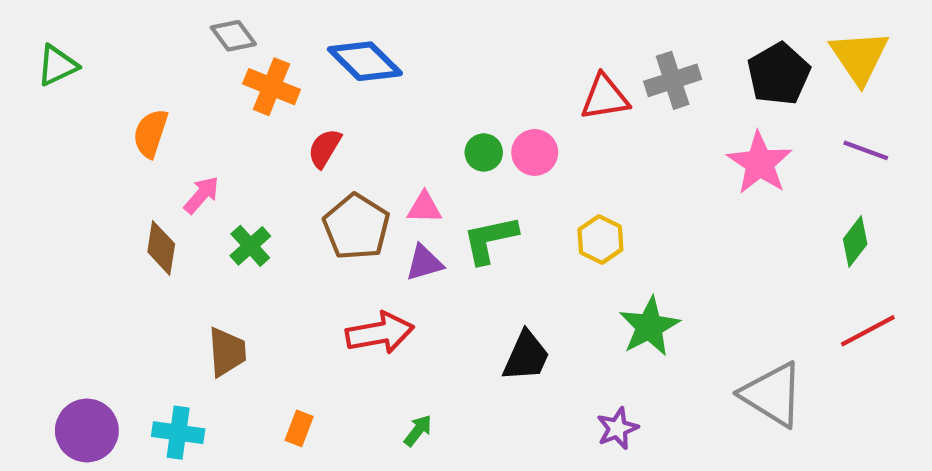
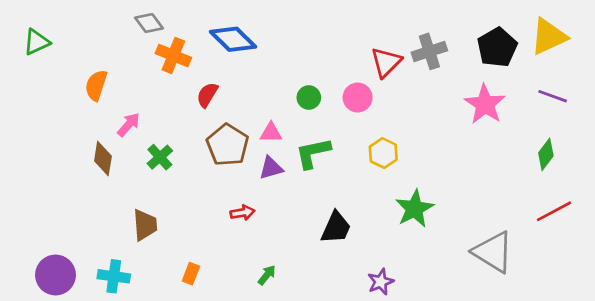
yellow triangle: (859, 57) -> (549, 37), turned 39
red triangle: (605, 97) -> (386, 62), turned -36
pink circle: (535, 152) -> (358, 98), moved
red arrow: (380, 333) -> (242, 213), size x0.6
purple star: (617, 428) -> (381, 282), moved

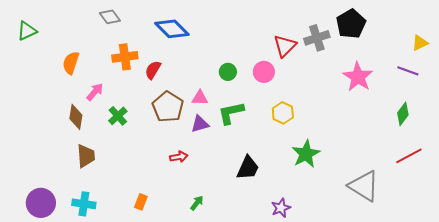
yellow triangle: (549, 37) -> (420, 43), moved, size x0.6
black pentagon: (497, 47) -> (351, 24), moved
orange cross: (173, 56) -> (125, 57), moved, turned -30
brown trapezoid: (145, 225) -> (86, 156), moved

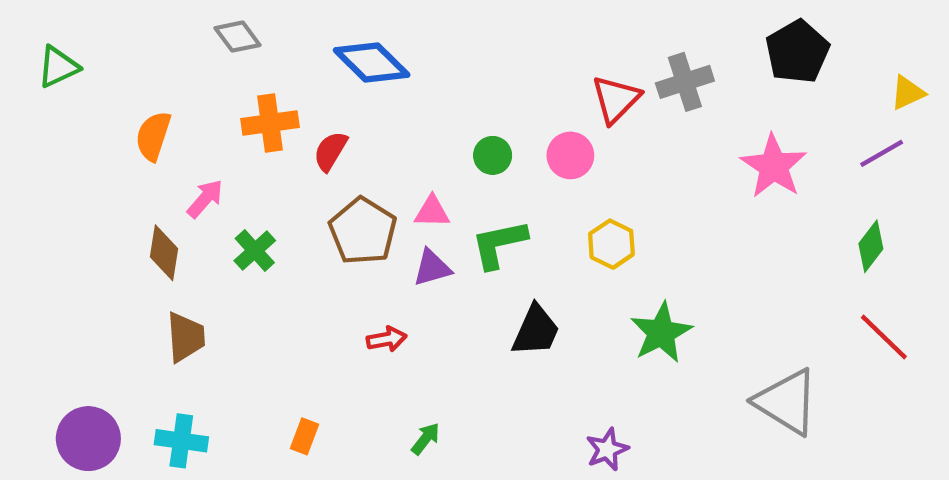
black pentagon: (351, 24) -> (797, 52), moved
purple line: (408, 71) -> (882, 153), turned -50
red line: (409, 156) -> (884, 337), turned 72
black trapezoid: (248, 168) -> (536, 331), moved

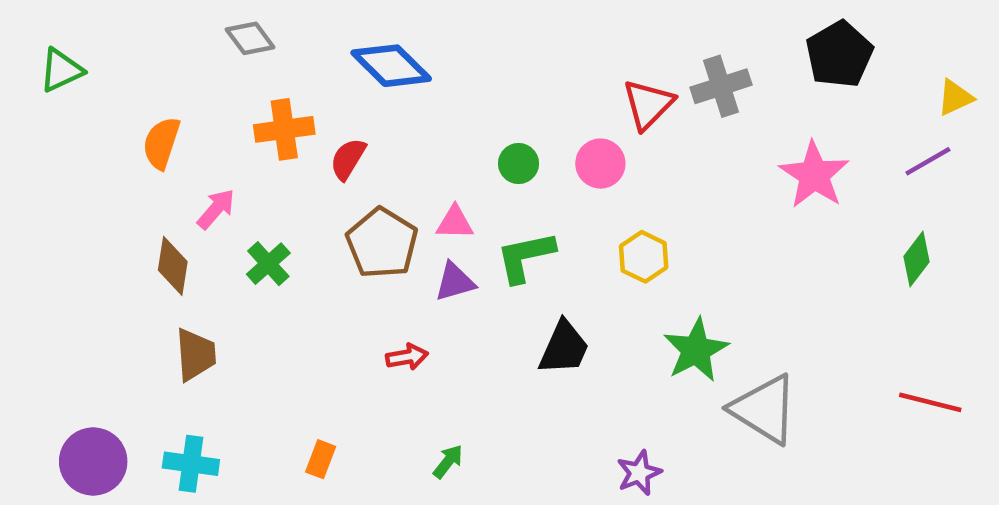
red line: (884, 337) -> (930, 402), moved, turned -30
gray triangle: (787, 402) -> (764, 409), moved

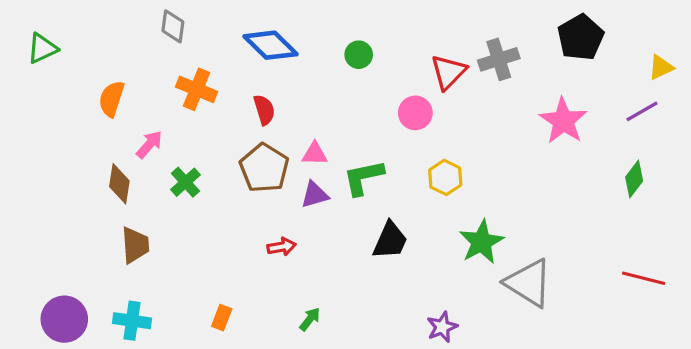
gray diamond: (250, 38) -> (173, 26), turned 44
orange cross: (284, 129) -> (197, 89), turned 30
red semicircle: (348, 159) -> (264, 110), moved, turned 132
green circle: (519, 164) -> (359, 55), moved

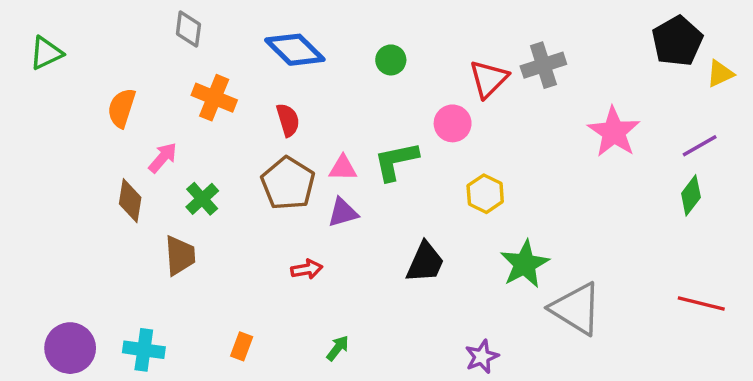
black pentagon: (581, 37) -> (677, 41), moved
purple line: (642, 111) -> (700, 146), moved
green L-shape: (363, 177) -> (396, 161), moved
brown trapezoid: (135, 245) -> (180, 255), moved

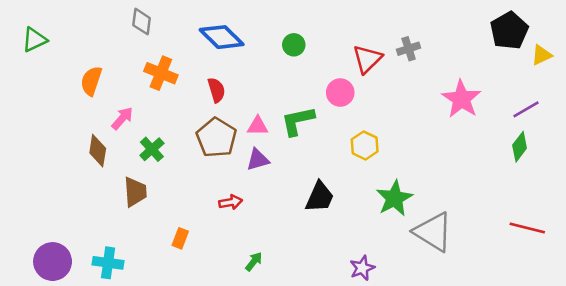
gray cross: (543, 65) -> (409, 49), size x0.7
orange rectangle: (242, 346) -> (180, 238), moved

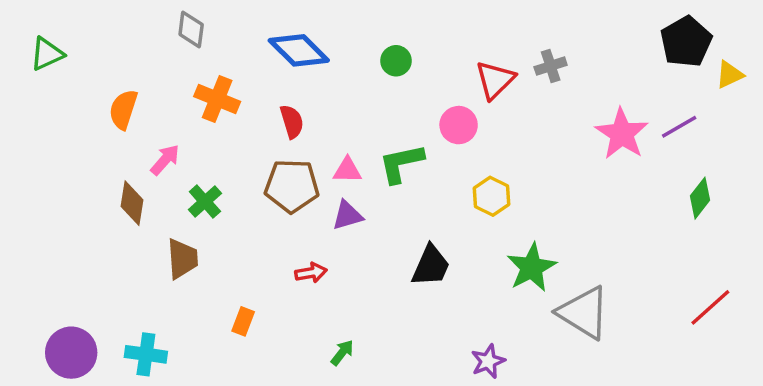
purple line: (526, 109) -> (679, 127), moved
brown pentagon: (216, 138) -> (292, 186), turned -30
red line: (527, 228) -> (710, 307), turned -56

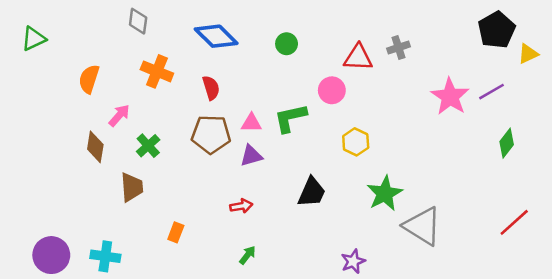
red triangle: (495, 80) -> (358, 58), turned 48
red arrow: (311, 273) -> (241, 206), moved

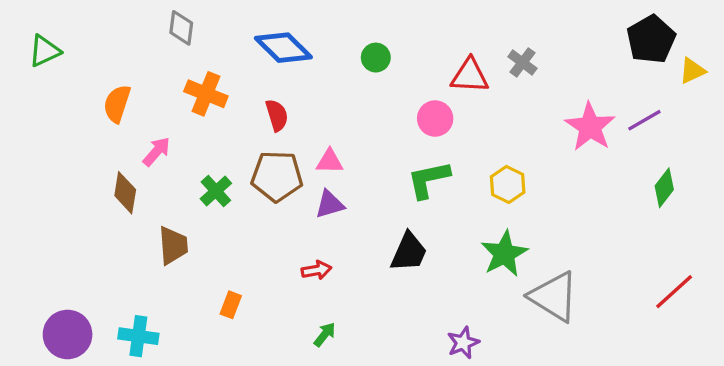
gray cross: (398, 48) -> (522, 62), turned -35
green L-shape: (290, 118) -> (429, 180), moved
yellow hexagon: (356, 142) -> (508, 184), moved
green cross: (148, 146) -> (216, 191), moved

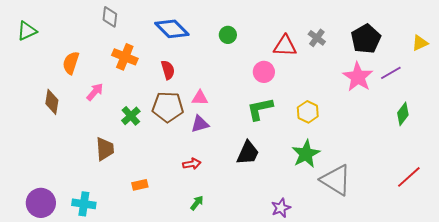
black pentagon: (651, 39) -> (366, 39), moved
brown diamond: (125, 193) -> (52, 102), moved
orange rectangle: (231, 305) -> (140, 185), turned 56

